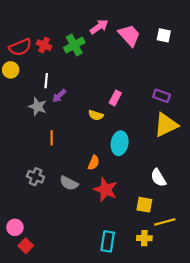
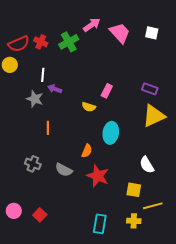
purple arrow: (59, 96) -> (55, 89), turned 64
red square: (26, 246) -> (40, 215), moved

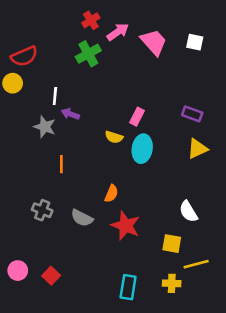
red cross: (41, 42) -> (91, 20), moved, turned 32
yellow triangle: (154, 116) -> (197, 149), size x0.7
cyan ellipse: (111, 133) -> (142, 149), moved

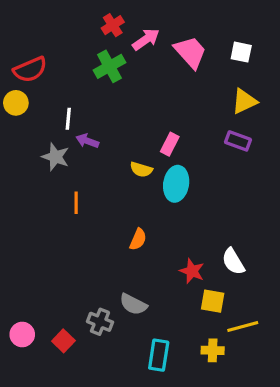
yellow triangle: (197, 149) -> (244, 101), moved
gray cross: (42, 210) -> (100, 322), moved
gray semicircle: (82, 218) -> (133, 304), moved
red star: (126, 226) -> (192, 271), moved, size x0.7

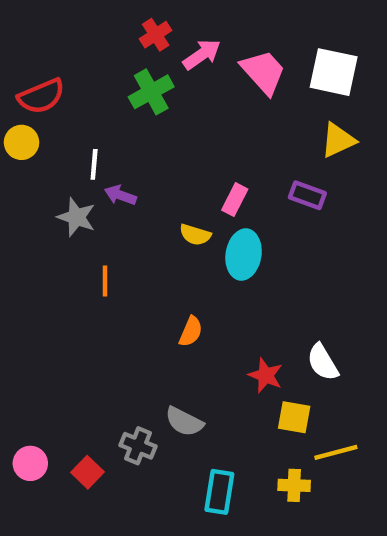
white square: (241, 52) -> (334, 72), size x1.6
purple rectangle: (238, 141) -> (307, 195), moved

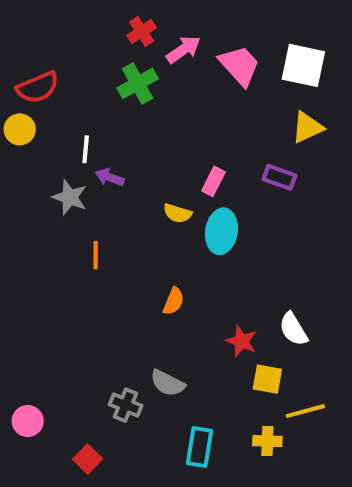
red square: (87, 472) -> (88, 459), moved

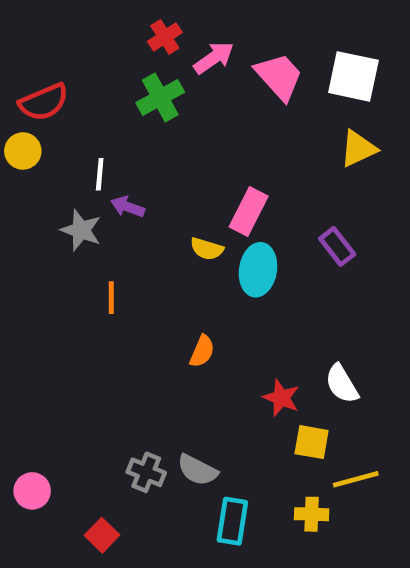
purple rectangle: (279, 177) -> (337, 246), moved, turned 32
pink rectangle: (213, 181) -> (249, 212), size x1.4
gray semicircle: (168, 383) -> (197, 470), moved

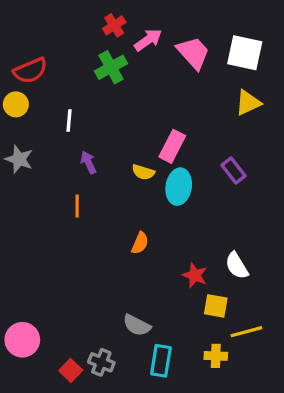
purple arrow: (128, 207) -> (88, 162), moved, turned 45
gray star: (81, 230) -> (19, 159), moved
gray cross: (146, 472) -> (101, 362), moved
pink circle: (32, 491) -> (22, 340), size x1.4

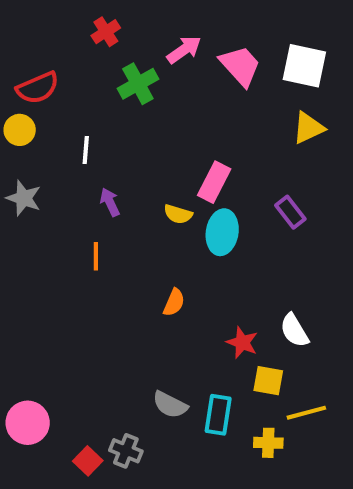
red cross: (114, 25) -> (106, 32), moved
cyan rectangle: (161, 361) -> (218, 415), moved

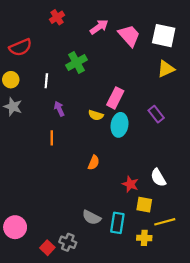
green cross: (138, 84) -> (76, 62), moved
yellow circle: (20, 130) -> (11, 80), moved

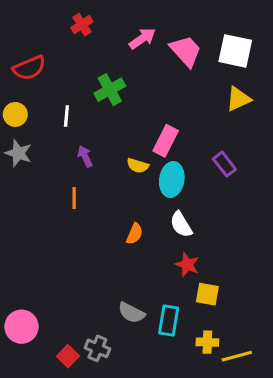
white semicircle: (158, 178) -> (181, 224), moved
yellow line: (165, 222) -> (237, 356), moved

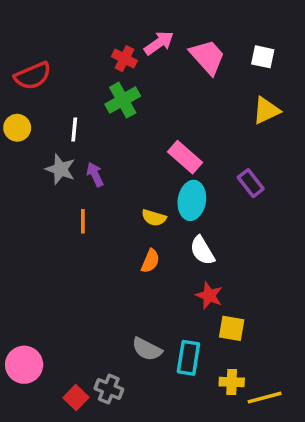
red cross: (82, 25) -> (124, 59), moved, turned -30
white square: (235, 51) -> (263, 57), size x0.6
pink rectangle: (166, 141) -> (185, 157), turned -76
gray star: (18, 153) -> (60, 169), moved
yellow semicircle: (138, 166) -> (154, 218), moved

